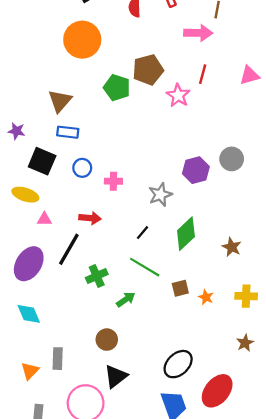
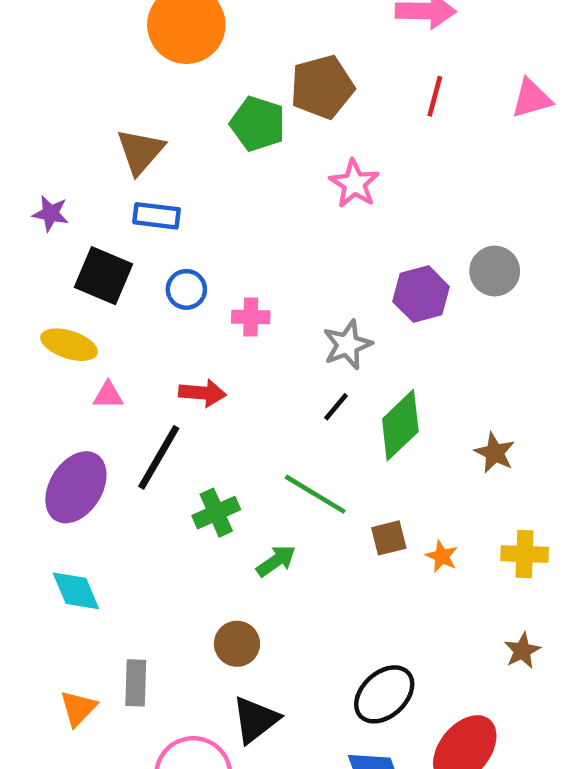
pink star: (178, 95) -> (354, 184), moved
black line: (142, 233) -> (336, 407), moved

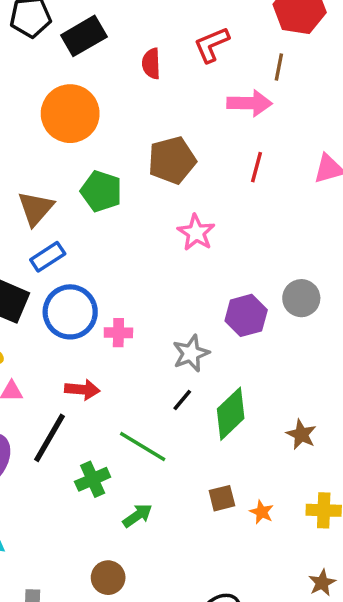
green pentagon: (258, 124) -> (101, 191), moved
blue rectangle: (156, 216) -> (48, 257), turned -40
blue circle: (186, 289) -> (70, 312), size x1.8
green line: (315, 494) -> (143, 446), moved

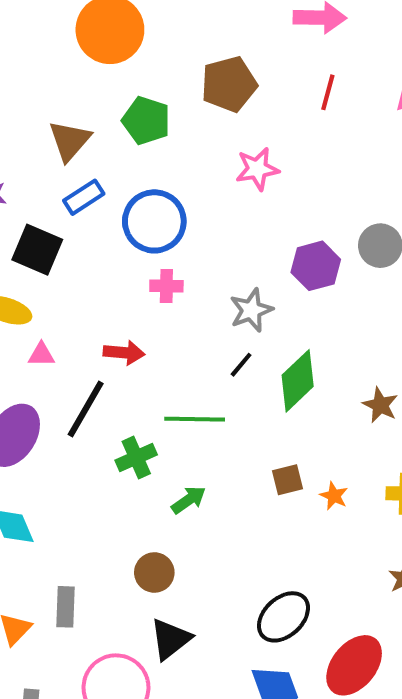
pink star: (196, 233) -> (257, 169), turned 30
blue circle: (70, 312) -> (154, 221), moved
green line: (143, 446) -> (195, 419), turned -30

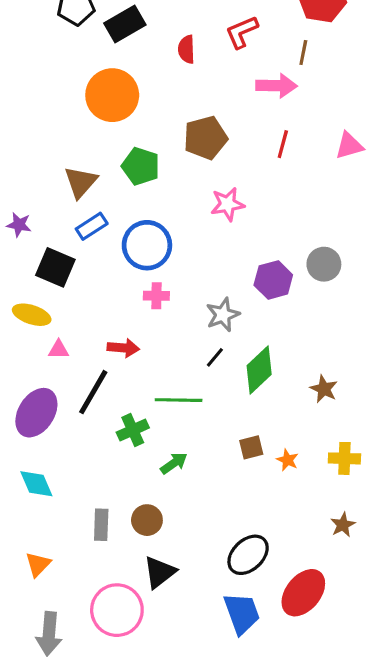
gray rectangle: (66, 607) -> (101, 525), moved

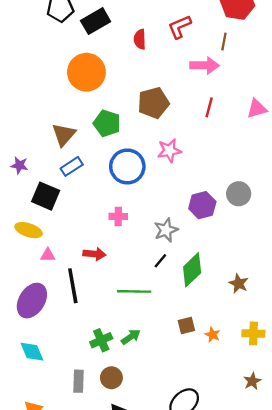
blue circle: (147, 245) -> (127, 166), moved
black line: (93, 392) -> (73, 286), turned -40
green cross: (133, 430) -> (101, 340), moved

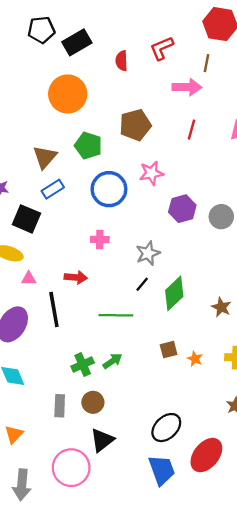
purple hexagon: (202, 205) -> (182, 209), moved

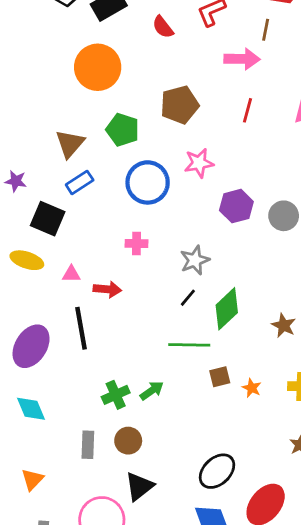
red semicircle: (122, 61) -> (163, 27), turned -36
pink triangle: (29, 279) -> (71, 274), moved
green line: (116, 315) -> (189, 345), moved

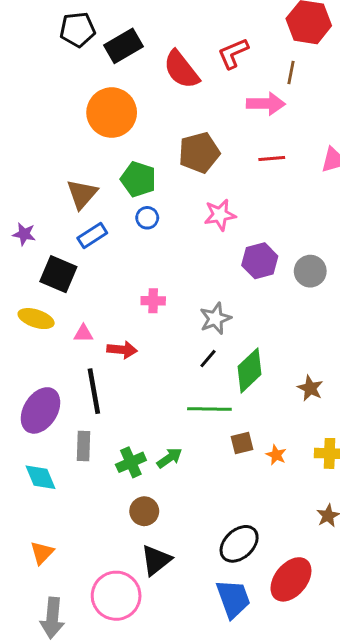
red semicircle: (163, 27) -> (181, 70), size x1.6
red line: (248, 110) -> (272, 158), turned 70
blue circle: (148, 182) -> (147, 218), moved, size x0.5
gray rectangle: (88, 445) -> (83, 446), moved

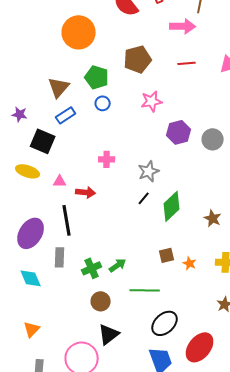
green line: (209, 409) -> (145, 290), moved

